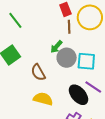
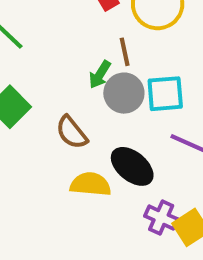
brown line: (69, 27) -> (125, 52), moved
black ellipse: (79, 95) -> (132, 166), moved

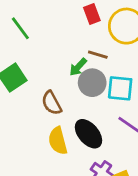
brown line: (125, 52) -> (98, 55), turned -72
yellow semicircle: (90, 184) -> (58, 141), turned -120

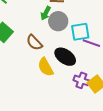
cyan square: (120, 88) -> (80, 32), moved

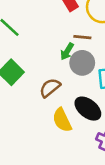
brown semicircle: (34, 42) -> (50, 88), turned 90

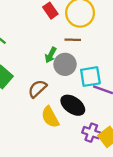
brown line: (82, 37) -> (73, 40), moved

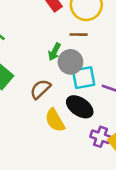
cyan square: (90, 77) -> (84, 78), moved

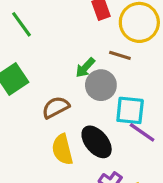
cyan square: (84, 78) -> (130, 110), moved

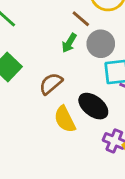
brown line: (120, 55) -> (81, 19), moved, turned 36
gray circle: (101, 85) -> (101, 44), moved

